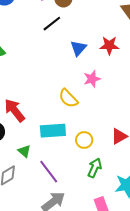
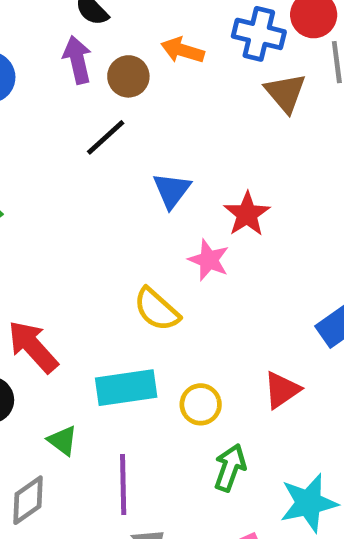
red star: (109, 45) -> (247, 214), moved, turned -30
pink star: (92, 79) -> (209, 260), turned -30
purple line: (49, 172) -> (123, 484), turned 40

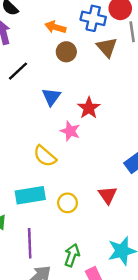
brown circle: (128, 76) -> (66, 52), moved
red triangle: (282, 390) -> (108, 195), turned -30
green arrow: (230, 468) -> (72, 255), moved

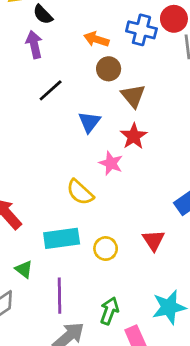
brown triangle: (107, 47) -> (133, 96), moved

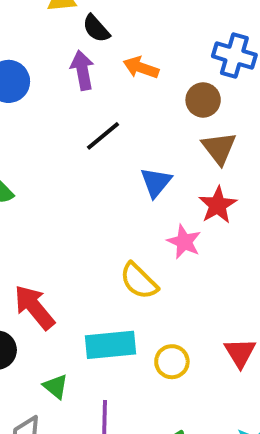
orange arrow: (96, 39) -> (141, 68), moved
brown circle: (109, 69) -> (203, 100), moved

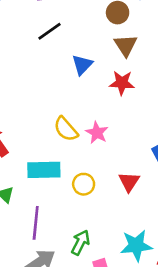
red star: (218, 205) -> (122, 83), turned 30
pink star: (184, 242) -> (97, 133), moved

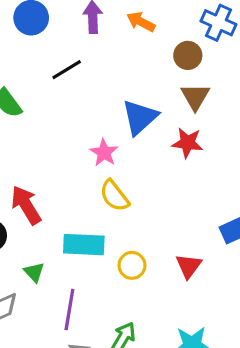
black line: (49, 31) -> (67, 70), moved
blue triangle: (82, 65) -> (140, 117), size x1.4
pink star: (97, 133) -> (104, 153), moved

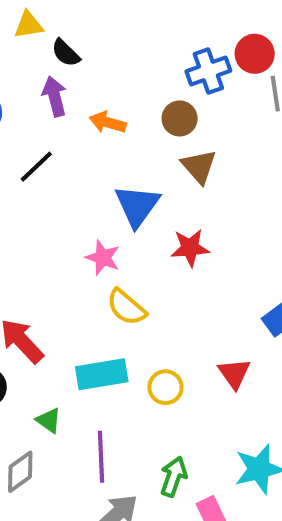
orange arrow: (141, 22) -> (108, 122), moved
blue cross: (218, 23) -> (208, 71), turned -32
red star: (187, 143) -> (190, 248), moved

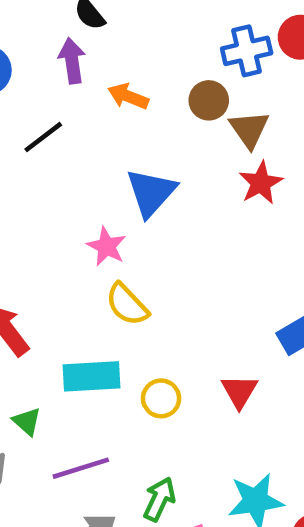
brown triangle: (199, 166) -> (249, 129), moved
red star: (190, 248) -> (261, 183), moved, turned -30
purple line: (101, 457) -> (81, 468), turned 69

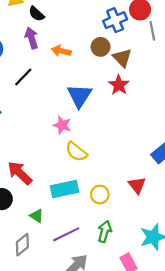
red star: (261, 183) -> (119, 85), moved
green arrow: (159, 499) -> (105, 231), moved

